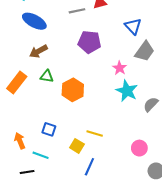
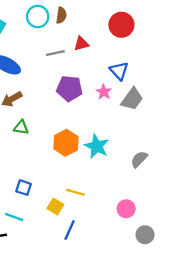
pink star: (120, 68) -> (104, 92), moved
orange hexagon: (73, 90) -> (66, 143), moved
cyan star: (127, 91) -> (97, 146), moved

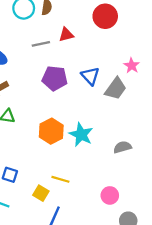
blue triangle: (119, 71) -> (90, 76), moved
pink star: (104, 92) -> (132, 66), moved
gray semicircle: (139, 159) -> (122, 147), turned 30

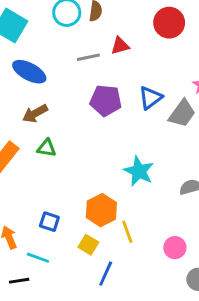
blue triangle: (90, 76) -> (150, 98), turned 36
orange hexagon: (51, 131) -> (101, 210), moved
yellow line: (60, 179) -> (127, 232), moved, turned 54

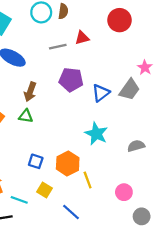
blue triangle: (150, 98) -> (101, 93), moved
brown arrow: (35, 113) -> (30, 92), moved, turned -42
blue square: (49, 222) -> (36, 161), moved
yellow square: (88, 245) -> (45, 190), moved
blue line: (106, 274) -> (71, 212), turned -72

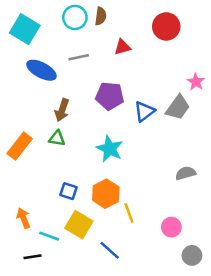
gray line: (58, 47) -> (79, 57), moved
cyan star: (96, 134) -> (110, 149), moved
yellow square: (45, 190) -> (79, 225), size x1.5

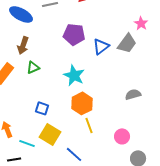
brown arrow: (62, 110) -> (23, 45), moved
green triangle: (57, 138) -> (33, 67), turned -32
orange hexagon: (106, 194) -> (82, 103), moved

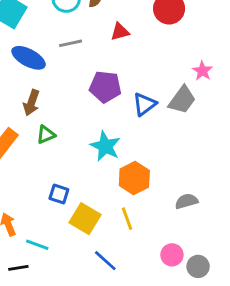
gray semicircle: (133, 94) -> (186, 201), moved
orange hexagon: (82, 103) -> (134, 178), moved
yellow square: (50, 134) -> (85, 219), moved
pink circle: (122, 136) -> (172, 255), moved

